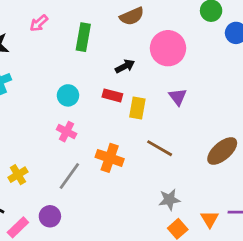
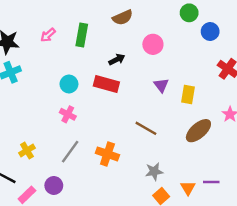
pink arrow: (39, 23) -> (48, 35), moved
pink circle: (168, 48) -> (153, 44), size x0.7
red rectangle: (112, 95) -> (106, 84), size x1.5
yellow rectangle: (137, 108) -> (188, 94), moved
orange cross: (110, 158) -> (107, 154), moved

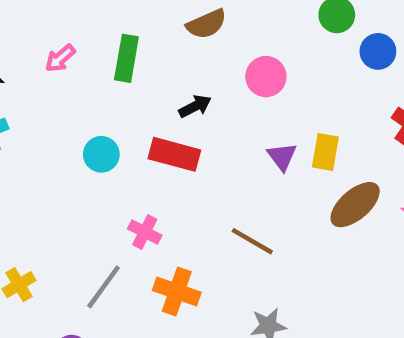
yellow rectangle: (188, 94) -> (325, 152), moved
pink cross: (68, 114) -> (145, 232), moved
brown ellipse: (198, 131) -> (355, 205), moved

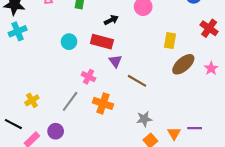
purple triangle: (282, 157) -> (115, 61), moved

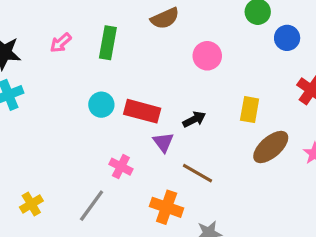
black arrow: (111, 20) -> (194, 119), moved
cyan circle: (69, 42) -> (101, 105), moved
orange cross: (103, 103) -> (167, 207), moved

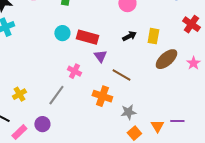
black arrow: (194, 119) -> (129, 36), moved

